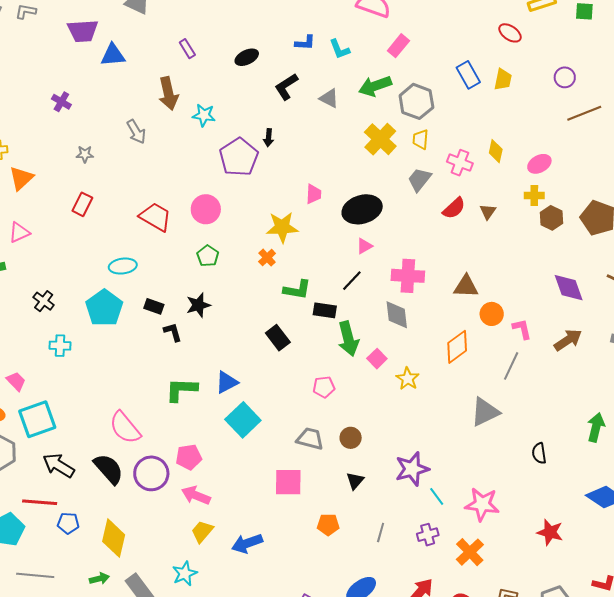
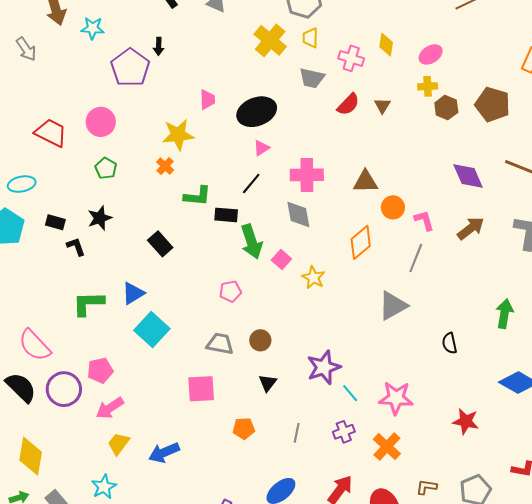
gray trapezoid: (419, 180) -> (312, 78), turned -112
black rectangle: (278, 338) -> (160, 244), moved
pink arrow: (196, 495) -> (110, 408), turned -52

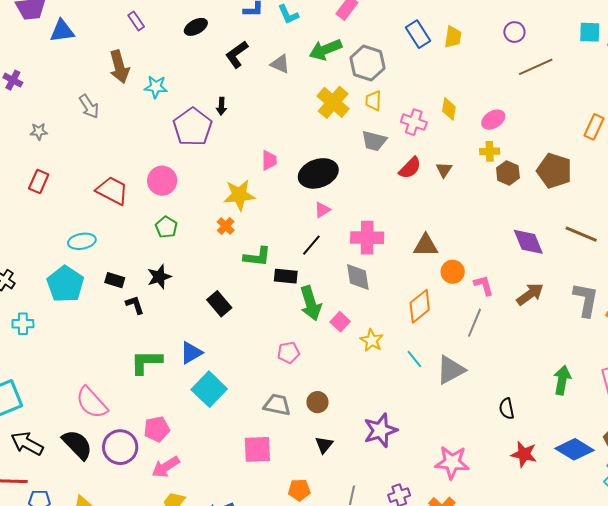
cyan line: (350, 393) -> (414, 359), moved
red star: (466, 421) -> (524, 454), moved

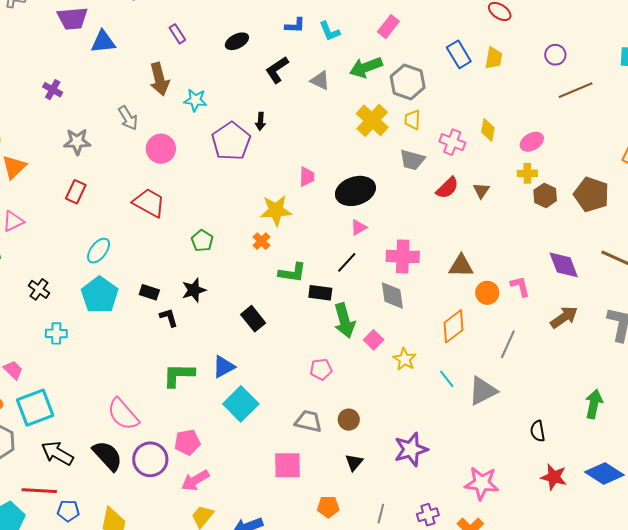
gray star: (39, 131) -> (77, 142), size x1.5
pink circle: (162, 181) -> (161, 149), moved
cyan ellipse: (82, 241) -> (99, 251), moved, turned -44
pink L-shape: (484, 285) -> (520, 286), moved

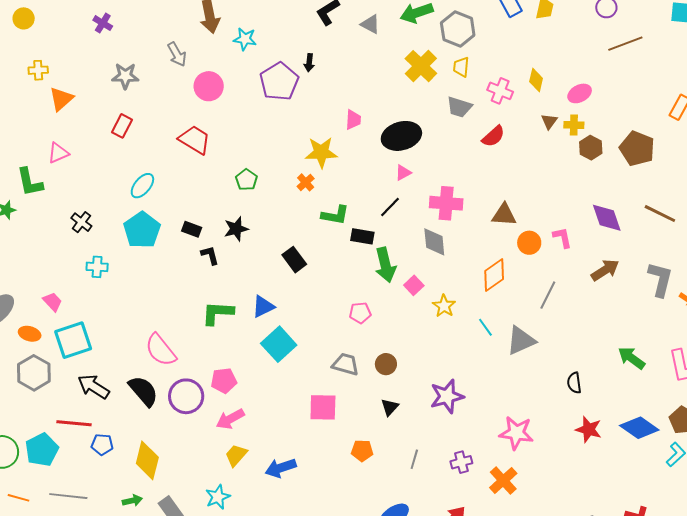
brown triangle: (481, 191) -> (549, 121), moved
green arrow: (594, 404) -> (631, 358), turned -68

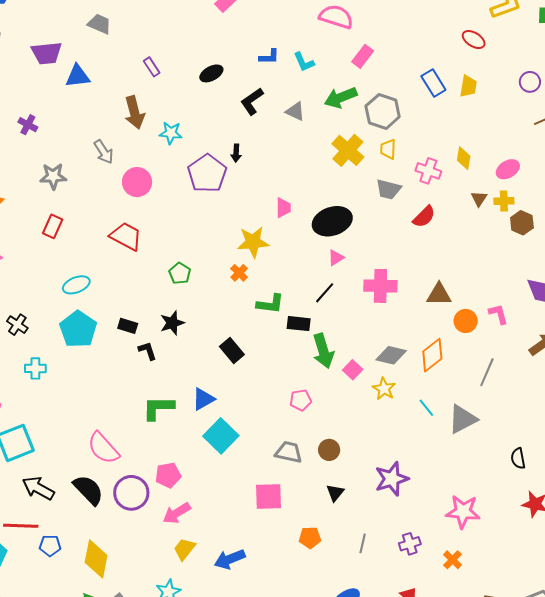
cyan ellipse: (142, 186) -> (76, 285), turned 32
gray diamond: (434, 242) -> (391, 355), moved, turned -68
orange cross: (503, 480) -> (452, 560), size x0.7

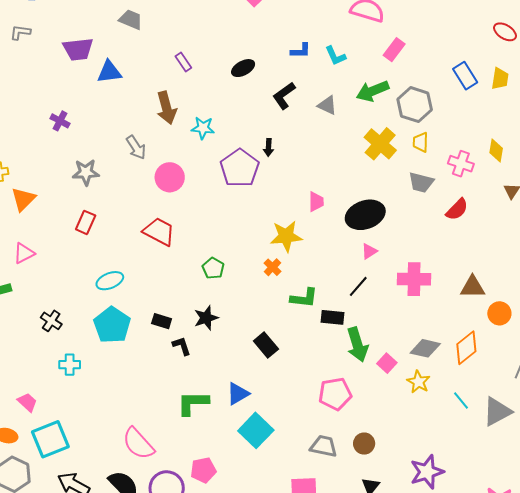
pink pentagon: (301, 400) -> (335, 394), size x1.5

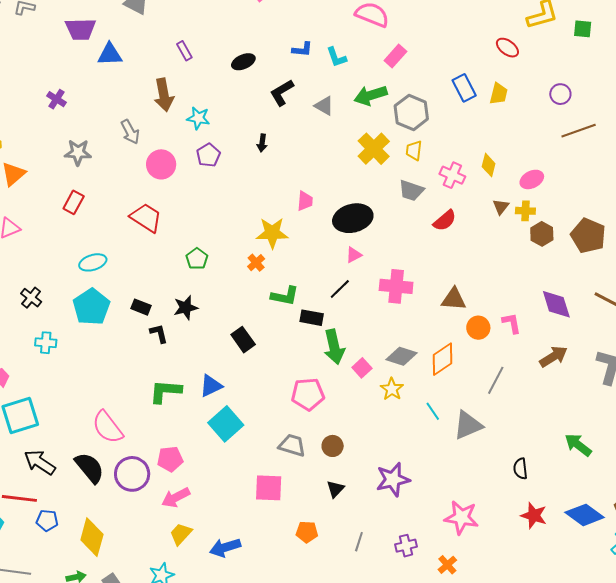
purple pentagon: (240, 168) -> (208, 155), moved, size x0.6

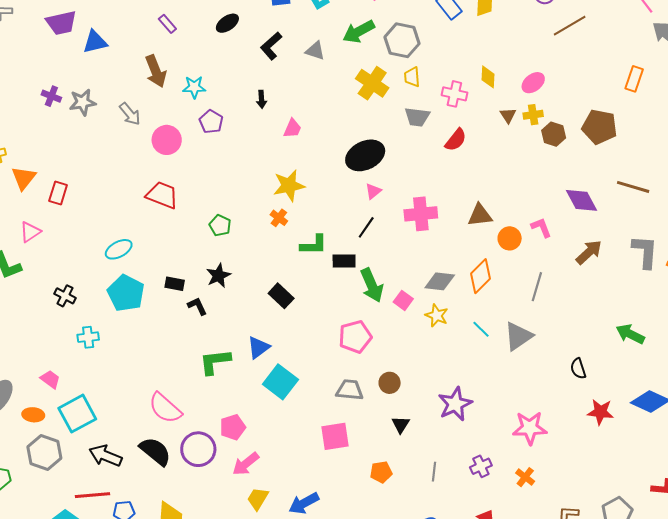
gray star: (78, 152) -> (83, 102), moved
pink trapezoid: (305, 201) -> (292, 128), moved, turned 30
red rectangle: (74, 202) -> (58, 193), moved

